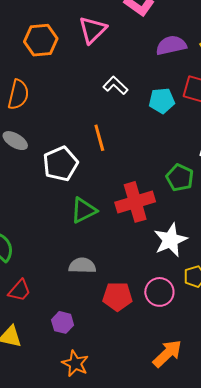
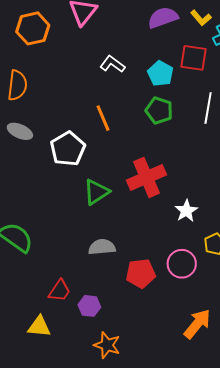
cyan pentagon: (162, 101) -> (160, 74), turned -30
green pentagon: (180, 178) -> (159, 111), moved
white star: (170, 240) -> (186, 211), size x0.7
red trapezoid: (19, 290) -> (60, 291), moved

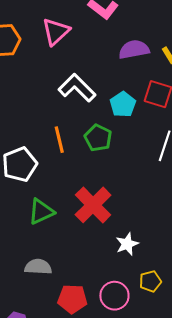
white L-shape: (112, 64) -> (77, 88), size x1.5
green pentagon: (159, 111) -> (98, 138), moved
red cross: (146, 177) -> (93, 205), turned -30

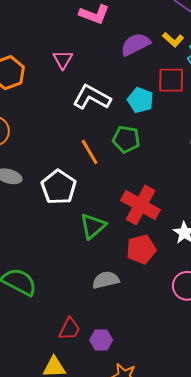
pink triangle: (56, 32) -> (63, 60), moved, size x0.7
red pentagon: (72, 299) -> (141, 249), moved

